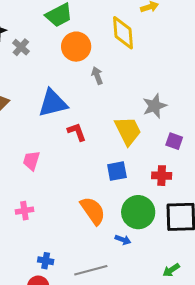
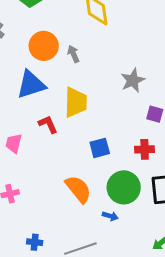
orange circle: (76, 47) -> (44, 46), moved
yellow trapezoid: (128, 131) -> (76, 102), moved, turned 32
red L-shape: (77, 132) -> (48, 124), moved

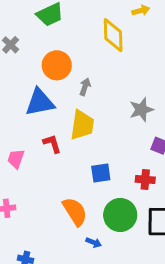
gray arrow: (73, 54) -> (85, 87), moved, turned 36
blue arrow: (110, 216) -> (94, 243), moved

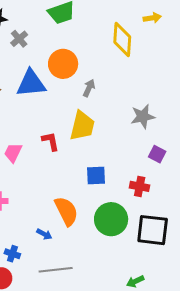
blue triangle: (40, 102) -> (31, 83), moved
blue arrow: (94, 243) -> (44, 234), moved

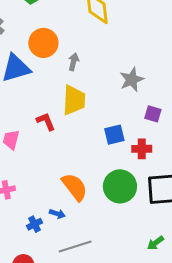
blue square: (96, 175) -> (114, 135), moved
blue cross: (12, 254) -> (35, 224), moved, turned -35

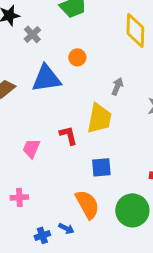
orange circle: (43, 43) -> (77, 57), size x0.6
gray arrow: (73, 62) -> (117, 86), moved
blue square: (114, 135) -> (101, 167), moved

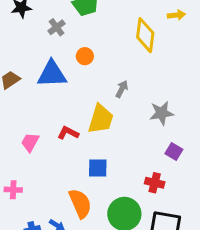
gray cross: (32, 34) -> (57, 27), moved
red L-shape: (68, 135) -> (68, 133), turned -55

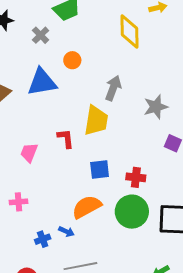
gray arrow: (122, 89) -> (113, 88), size x1.4
red L-shape: (68, 133) -> (66, 138), turned 65
red cross: (155, 183) -> (136, 177), moved
orange semicircle: (80, 203) -> (87, 207), turned -88

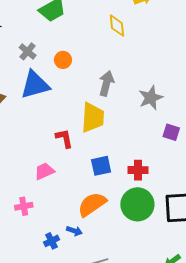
yellow diamond: (129, 32) -> (117, 26), size x0.7
gray cross: (41, 35) -> (28, 51), moved
pink trapezoid: (29, 153) -> (44, 171), moved, turned 50

